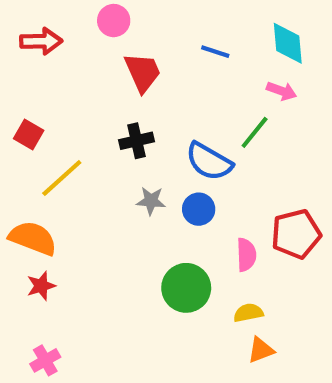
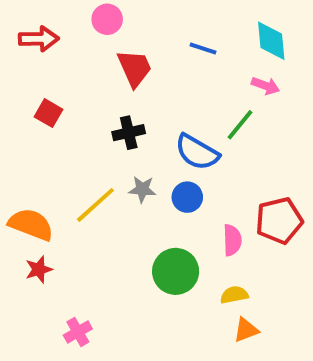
red square: (29, 135) -> (49, 113), moved
yellow line: (62, 178) -> (95, 205), moved
pink cross: (45, 360) -> (78, 332), moved

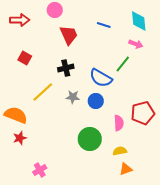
yellow line: (95, 205) -> (43, 92), moved

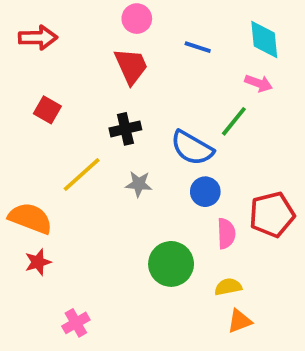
pink circle: (55, 10) -> (137, 19), moved
blue circle: (96, 101) -> (205, 192), moved

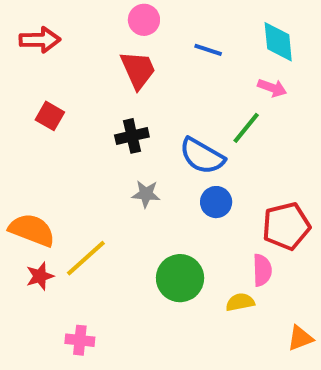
yellow line: (82, 175) -> (86, 258), moved
pink semicircle: (226, 234) -> (262, 270), moved
orange triangle: (240, 321) -> (300, 338), moved
pink cross: (76, 323) -> (80, 340), turned 36

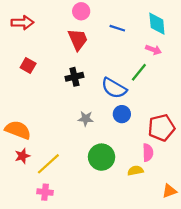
gray star: (146, 194) -> (86, 119), moved
yellow line: (86, 258) -> (48, 164), moved

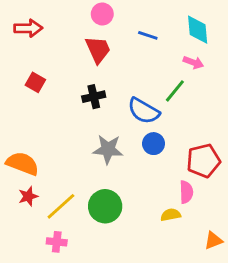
gray star: (86, 119) -> (108, 149), size x1.5
green circle: (102, 157) -> (105, 206), moved

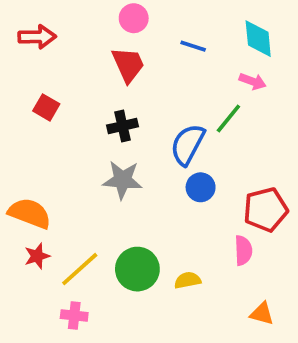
blue semicircle: (144, 111) -> (188, 145), turned 88
gray star: (108, 149) -> (123, 180), moved
yellow semicircle: (171, 215) -> (188, 280), moved
orange triangle: (213, 240) -> (262, 314), moved, turned 36

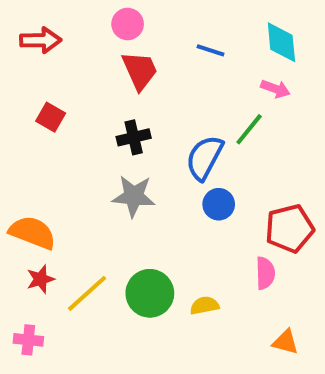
pink circle: (134, 18) -> (128, 24), moved
pink cross: (74, 315) -> (28, 340), moved

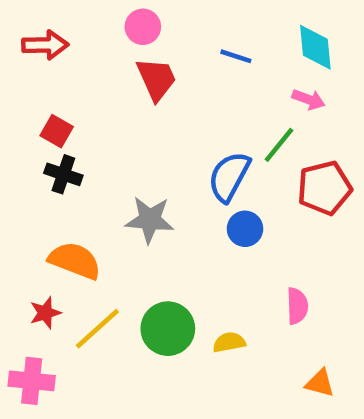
black cross: (134, 137) -> (63, 174), moved, turned 32
red pentagon: (290, 229) -> (324, 188), moved
orange semicircle: (32, 233) -> (75, 261), moved
pink cross: (28, 340) -> (32, 381), size x1.4

